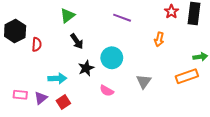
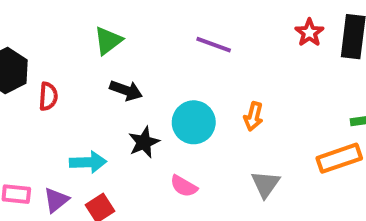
orange arrow: (159, 39) -> (254, 116), moved
black arrow: (77, 41) -> (126, 90), turned -35
gray triangle: (144, 81) -> (265, 184), moved

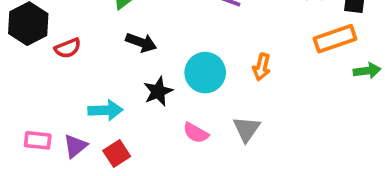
red semicircle: (48, 96) -> (68, 48), turned 64
orange rectangle: (339, 158) -> (335, 39), moved
gray triangle: (265, 184) -> (247, 129), moved

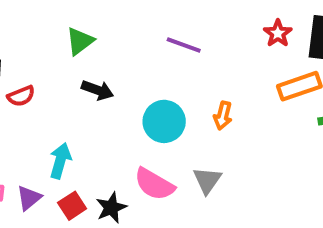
black star: (158, 91) -> (111, 208), moved
cyan arrow: (105, 110) -> (60, 161), turned -72
pink semicircle: (196, 133) -> (154, 184), size x1.5

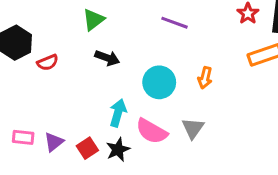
cyan arrow: (60, 161) -> (118, 113), moved

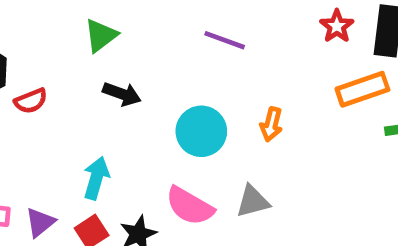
cyan arrow: (118, 113) -> (96, 178), moved
gray triangle: (193, 128) -> (253, 201), turned 40

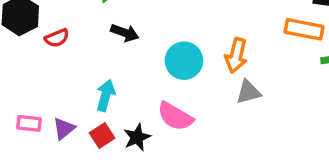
orange rectangle: (362, 89) -> (304, 29), turned 30
orange arrow: (271, 124) -> (236, 55), size x1.4
gray triangle: (253, 201) -> (248, 92), moved

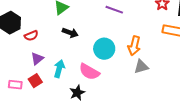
pink semicircle: (175, 116) -> (89, 72), moved
purple triangle: (64, 129) -> (37, 59), moved
red square: (102, 136) -> (35, 81), moved

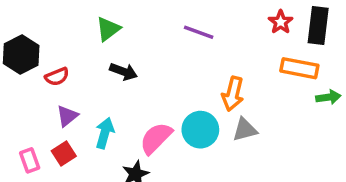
cyan circle: (104, 49) -> (200, 130), moved
pink semicircle: (89, 72) -> (156, 138), turned 105
pink rectangle: (15, 85) -> (30, 160), turned 64

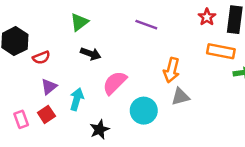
cyan circle: (200, 130) -> (144, 111), moved
pink semicircle: (156, 138) -> (115, 83), moved

